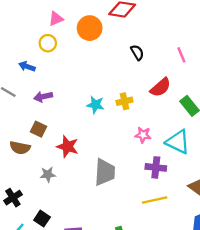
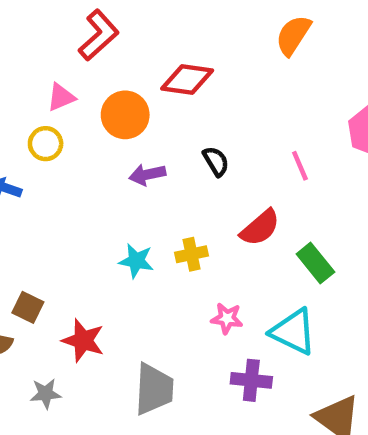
purple arrow: (43, 97) -> (147, 175), moved

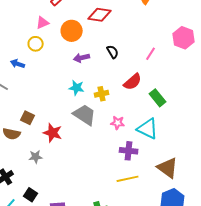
pink line: (300, 166) -> (151, 54), turned 56
cyan star: (136, 261) -> (77, 88), moved
gray trapezoid: (154, 389) -> (85, 115), moved, turned -60

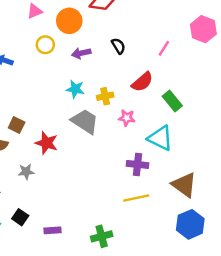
yellow circle: (36, 44) -> (45, 45), moved
pink star: (118, 123) -> (127, 118), moved

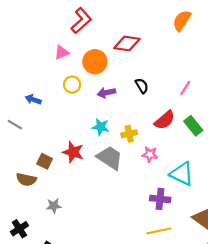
green rectangle: (172, 101) -> (193, 126), moved
red star: (47, 143) -> (73, 152), moved

